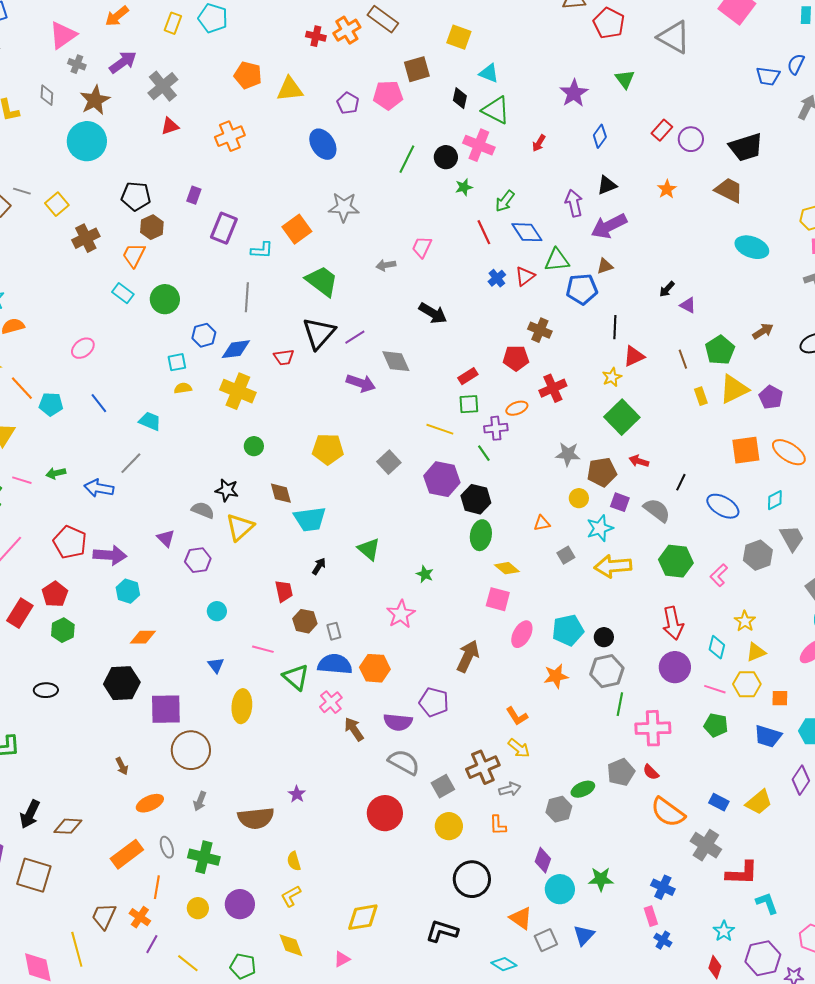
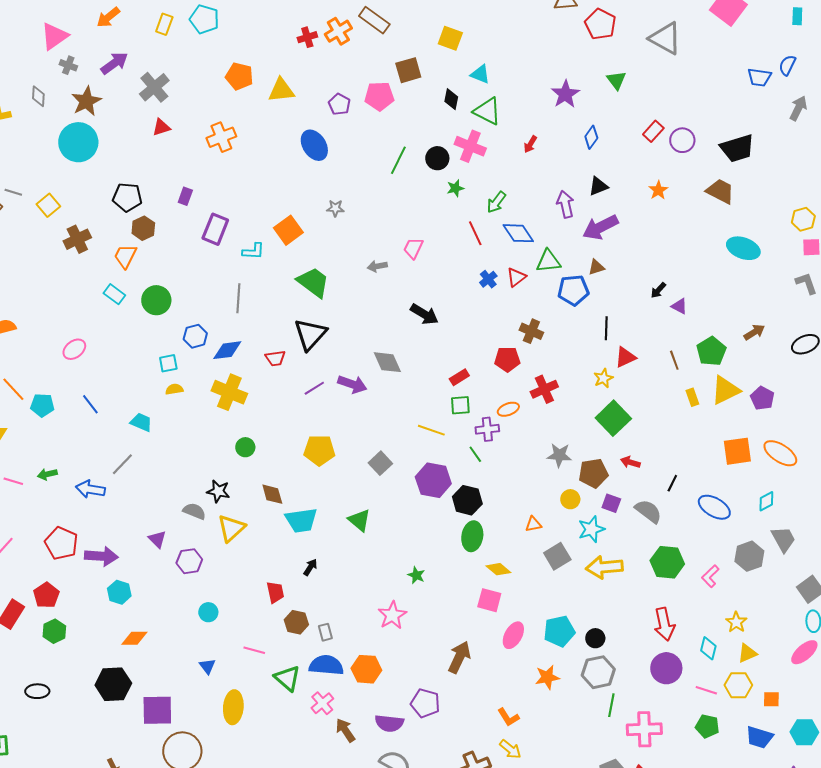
red cross: (316, 36) -> (307, 37), turned -30
gray star: (344, 207) -> (335, 208), size x0.6
purple line: (355, 337) -> (314, 388), moved
green triangle: (369, 549) -> (359, 520), moved
gray square: (566, 555) -> (557, 556), size x1.5

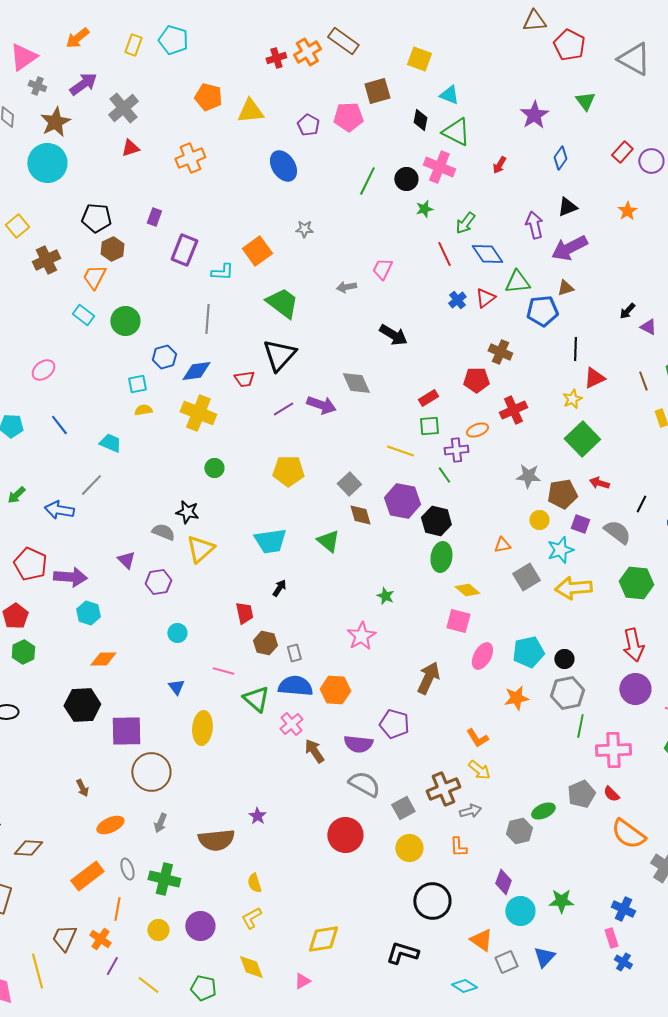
green arrow: (47, 474) -> (16, 495), turned -30
brown diamond: (272, 494) -> (360, 515), moved

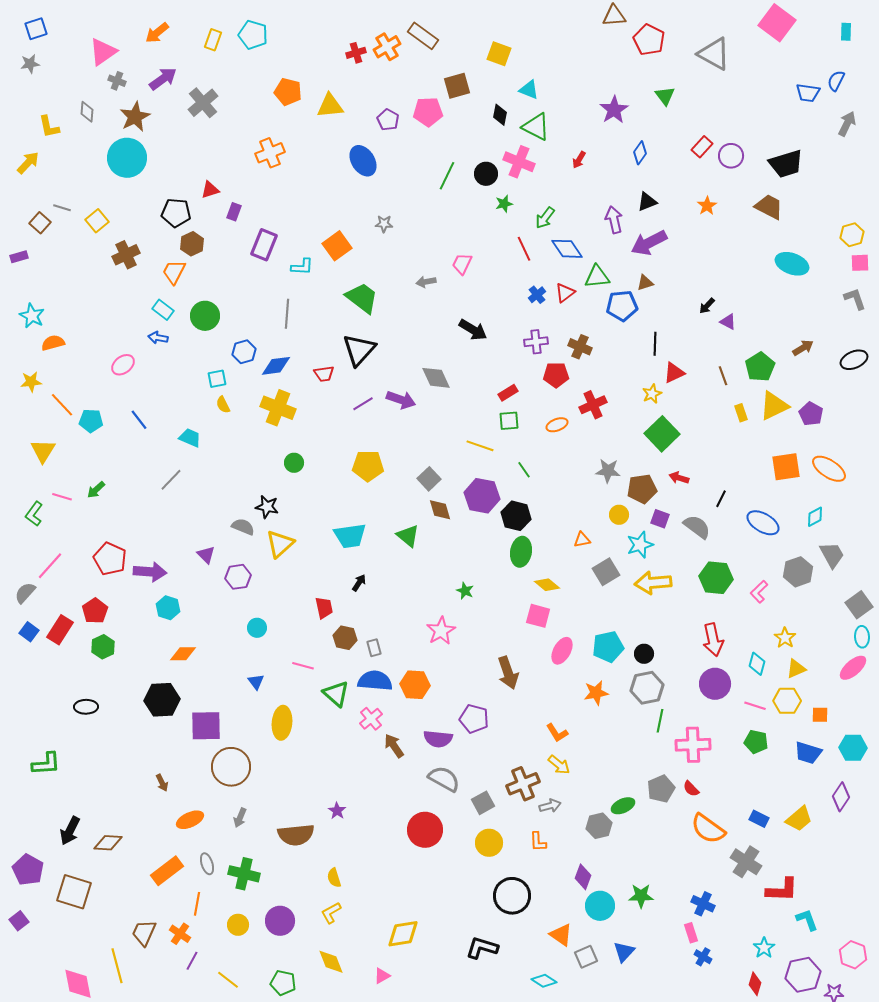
red triangle: (130, 148) -> (210, 190), moved
yellow semicircle: (143, 410) -> (223, 405), turned -108
purple cross: (456, 450) -> (536, 342), moved
blue arrow: (59, 510) -> (158, 338), moved, size x0.7
brown arrow: (428, 678) -> (508, 673), turned 136

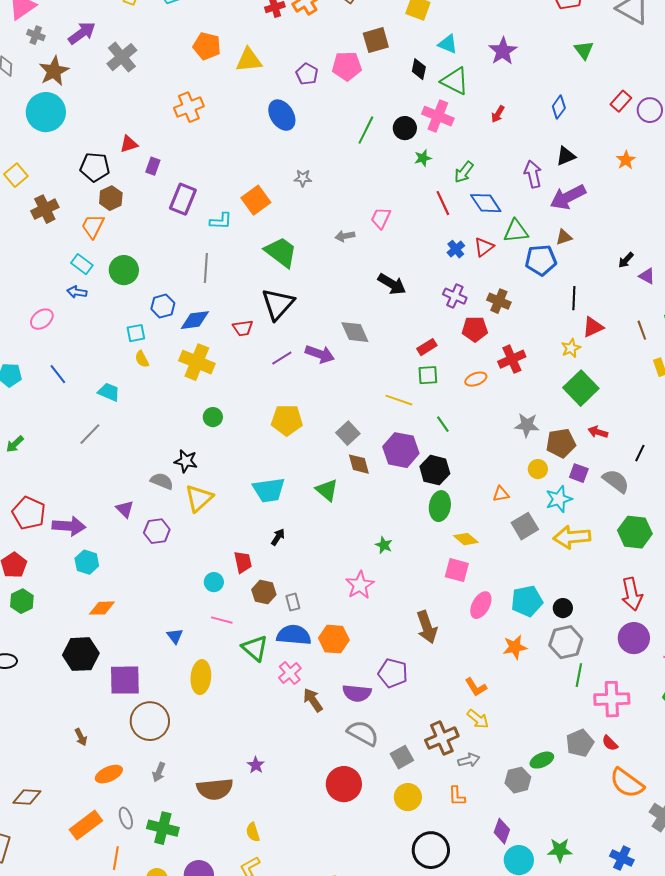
purple star: (614, 110) -> (503, 51), moved
purple cross: (536, 342) -> (455, 296), turned 30
cyan circle: (257, 628) -> (214, 582), moved

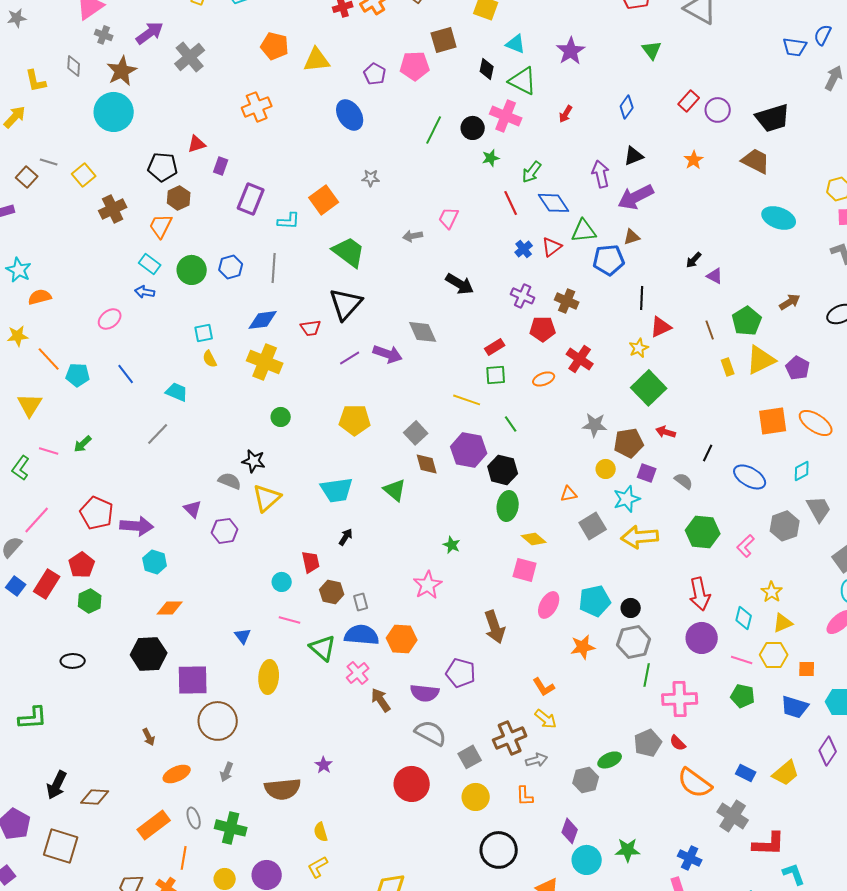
blue hexagon: (163, 306) -> (231, 267), moved
red cross: (512, 359) -> (580, 359), turned -32
gray semicircle: (616, 481) -> (684, 481), size x0.7

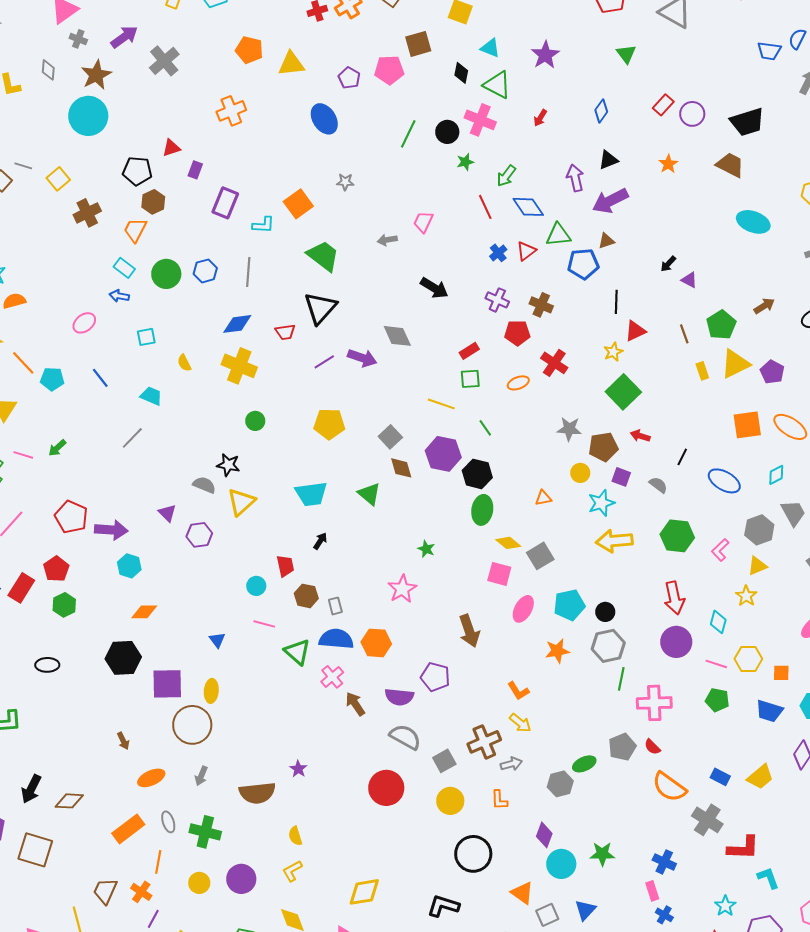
cyan square: (204, 333) -> (146, 337), moved
gray square: (593, 526) -> (540, 556), moved
yellow triangle: (783, 623) -> (757, 566), moved
yellow ellipse: (269, 677) -> (211, 691), moved, size x0.7

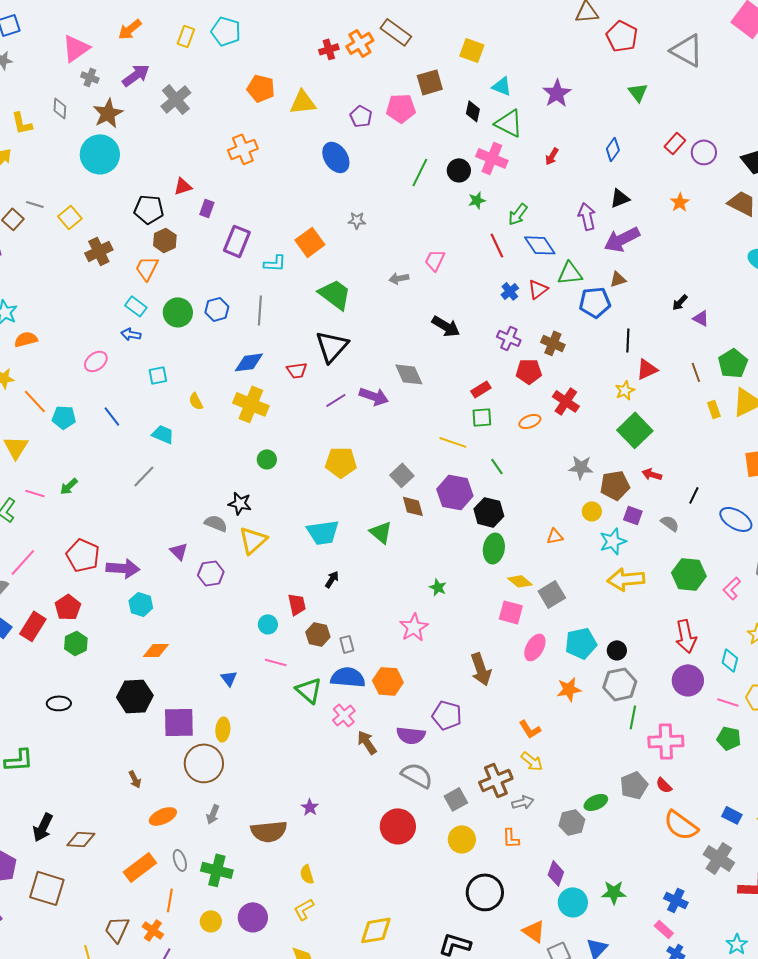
pink rectangle: (652, 891) -> (664, 929), turned -30

